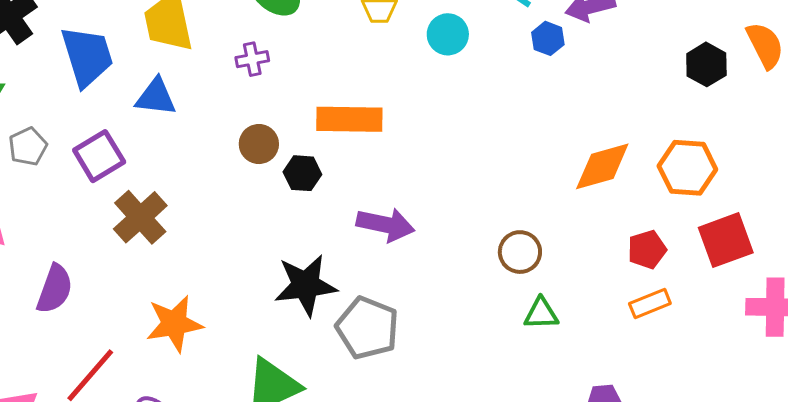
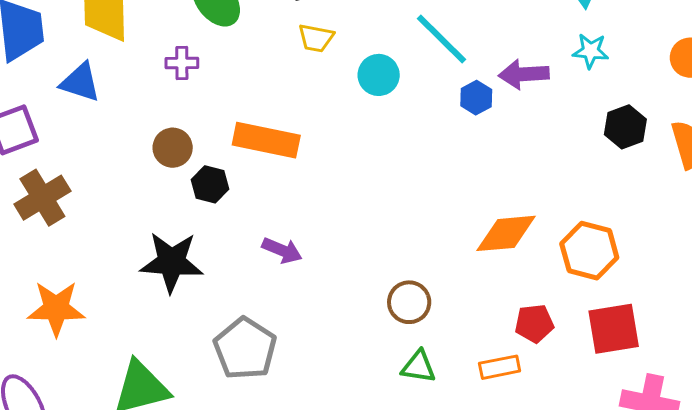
black hexagon: (706, 64) -> (625, 127), moved
purple arrow: (385, 225) -> (282, 250), size x0.7
black star: (306, 285) -> (172, 262), moved
orange rectangle: (650, 304) -> (500, 367), moved

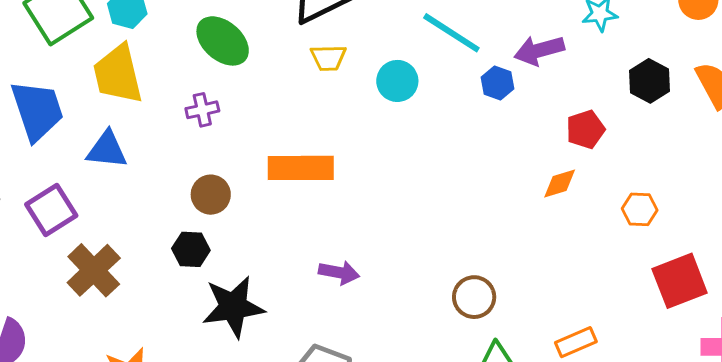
black hexagon: (210, 184) -> (191, 249), moved
orange diamond: (506, 233) -> (560, 184), moved, size x0.6
orange hexagon: (589, 251) -> (640, 209), size x0.6
red pentagon: (534, 323) -> (585, 129), moved

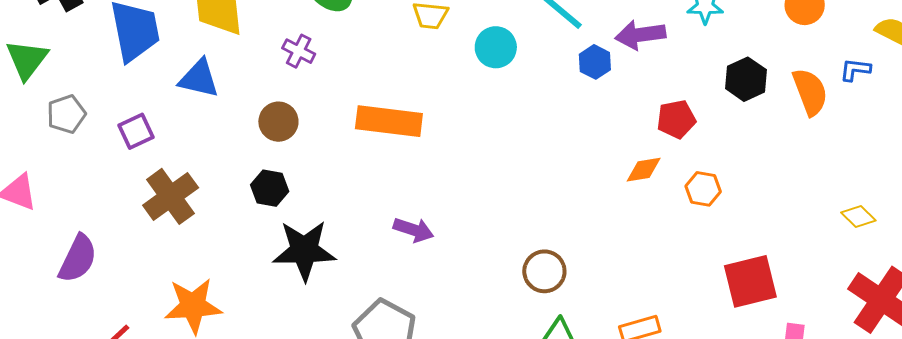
purple cross: (202, 110) -> (299, 51), turned 32
brown circle: (211, 195) -> (278, 122), moved
orange hexagon: (640, 209) -> (703, 189), moved
purple square: (51, 210) -> (136, 131), size x0.7

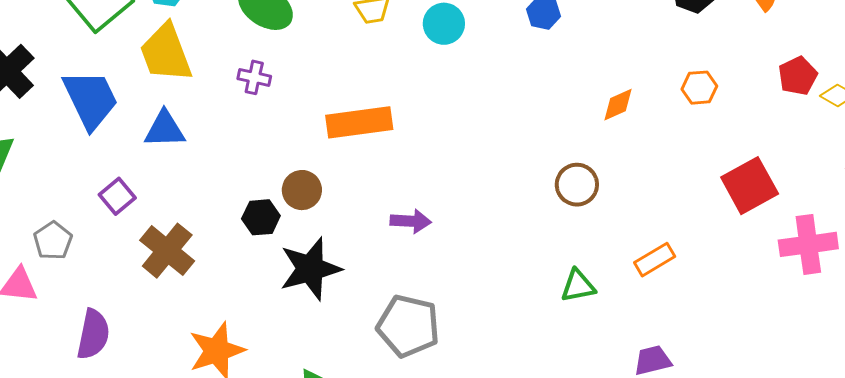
gray pentagon: (66, 114) -> (53, 241), moved
red pentagon: (676, 119) -> (798, 76), moved
brown circle: (278, 122) -> (302, 190), moved
orange hexagon: (703, 189) -> (699, 88), moved
brown circle: (544, 271) -> (577, 185), moved

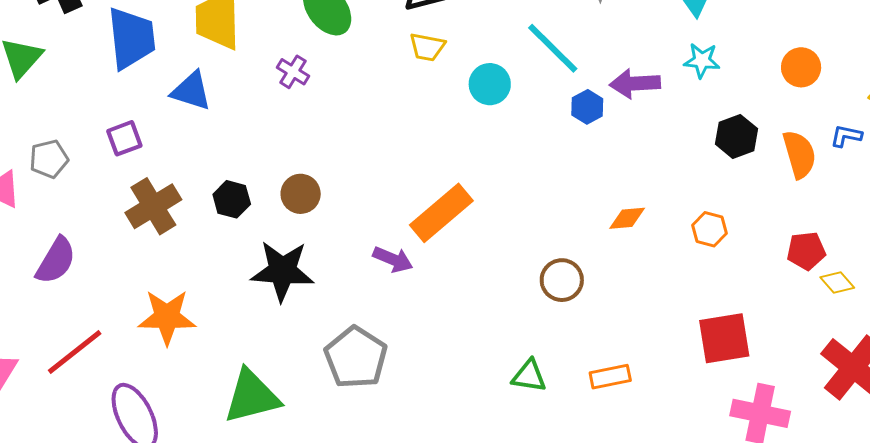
orange rectangle: (359, 122) -> (441, 213), moved, turned -52
black hexagon: (261, 217) -> (232, 199), moved

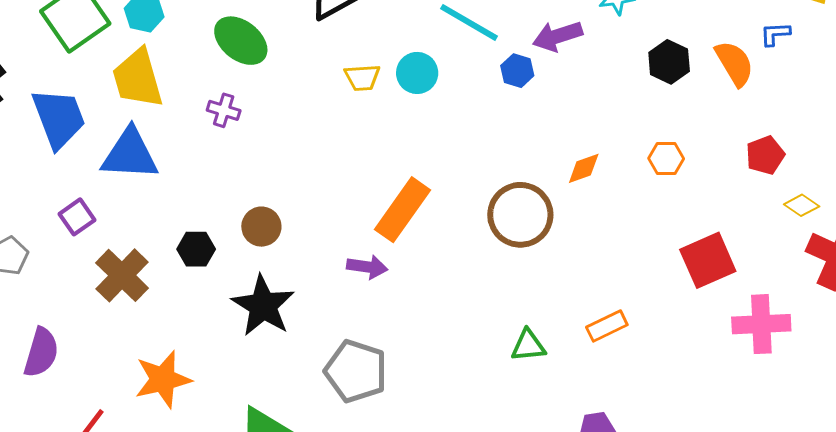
yellow trapezoid: (427, 47) -> (362, 78), moved
blue triangle: (191, 91) -> (130, 154), size x1.4
black star: (282, 271) -> (263, 306), turned -30
brown circle: (562, 280) -> (520, 215), moved, size x1.5
yellow diamond: (837, 283) -> (802, 205), moved

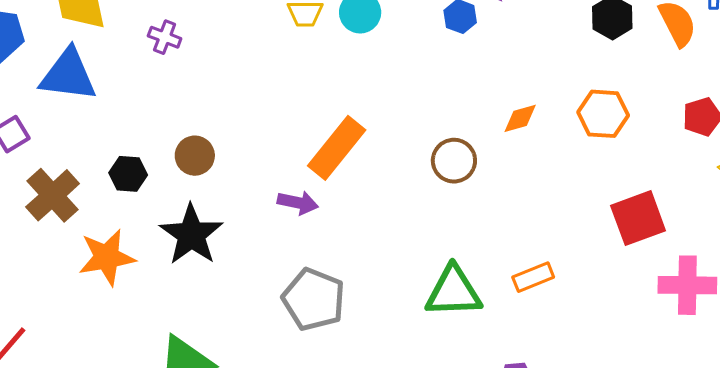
orange hexagon: (666, 158) -> (603, 114), size x1.4
brown circle: (520, 215) -> (454, 161), size x0.7
green triangle: (528, 346) -> (453, 292), size x1.6
gray pentagon: (356, 371) -> (314, 299), moved
orange star: (163, 379) -> (107, 257), moved

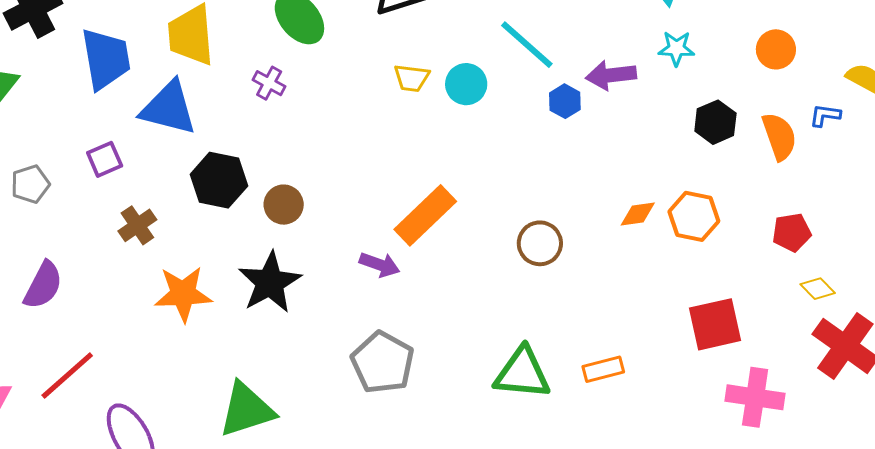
orange diamond: (520, 118) -> (638, 214), moved
black hexagon: (128, 174) -> (219, 180), moved, size x1.5
brown cross: (53, 195) -> (137, 225), size x0.7

